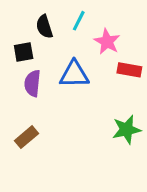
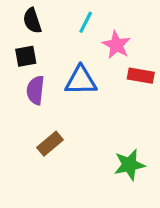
black semicircle: (44, 27) -> (32, 21), moved
green star: (126, 130) -> (129, 165), moved
brown rectangle: (27, 137) -> (50, 144), moved

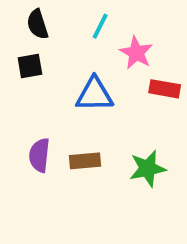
purple semicircle: (35, 90) -> (39, 155), moved
brown rectangle: (50, 144) -> (85, 161), moved, turned 35
green star: (129, 165) -> (148, 168), moved

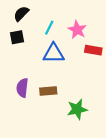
black semicircle: (38, 24) -> (21, 14), turned 63
cyan line: (100, 26) -> (49, 28), moved
green star: (148, 168) -> (77, 109), moved

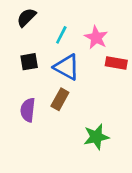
black square: (17, 37) -> (29, 62), moved
blue triangle: (54, 53) -> (67, 67), turned 30
brown rectangle: (48, 91) -> (60, 99), moved, turned -56

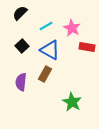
cyan line: (61, 35) -> (46, 26), turned 32
black square: (29, 62) -> (22, 46), turned -32
green star: (96, 137) -> (72, 102), turned -30

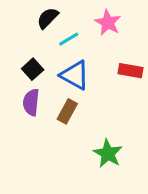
black semicircle: (20, 13) -> (48, 18), moved
pink star: (72, 28) -> (108, 22), moved
purple semicircle: (21, 82) -> (31, 102), moved

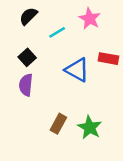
black semicircle: (48, 18) -> (28, 16), moved
blue triangle: (75, 75) -> (77, 70), moved
brown rectangle: (67, 111) -> (58, 124), moved

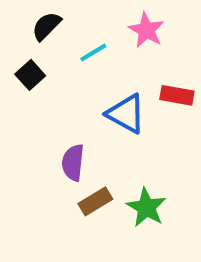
black square: (27, 57) -> (30, 75), moved
purple semicircle: (26, 85) -> (73, 163), moved
brown rectangle: (58, 124) -> (95, 201), turned 30

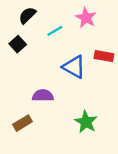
purple semicircle: (73, 163) -> (43, 96), turned 84
brown rectangle: (95, 201) -> (22, 123), moved

